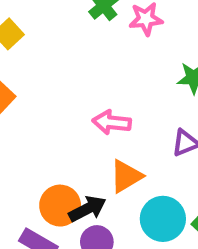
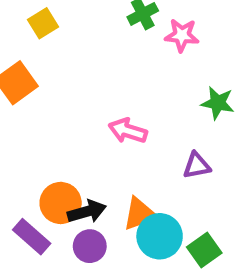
orange triangle: (126, 176) -> (140, 214), moved

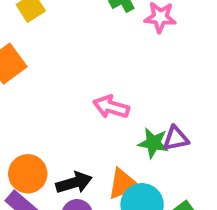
green star: (218, 103) -> (153, 143), moved
orange circle: (61, 203) -> (28, 174), moved

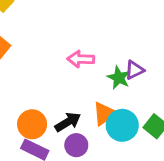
green star: (153, 143) -> (119, 78), turned 30

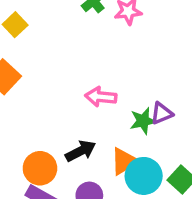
green star: (119, 78) -> (143, 121), turned 30
black arrow: (68, 122) -> (81, 151), moved

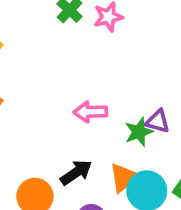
purple triangle: (162, 113) -> (158, 121), turned 45

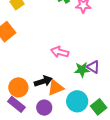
orange triangle: (124, 178) -> (56, 88), moved

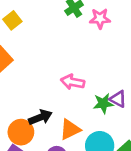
black arrow: (43, 81) -> (40, 117), moved

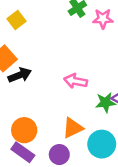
black arrow: (40, 117) -> (20, 75), moved

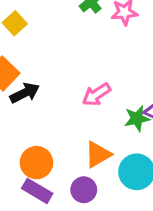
pink arrow: (76, 81) -> (96, 95), turned -40

